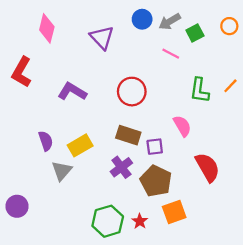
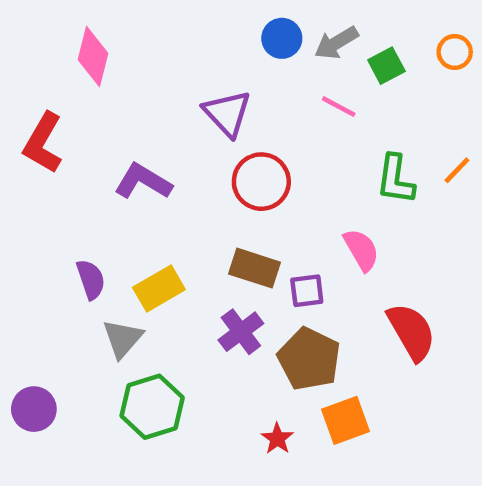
purple triangle: (102, 38) -> (227, 113), moved
green hexagon: (108, 221) -> (152, 407), moved

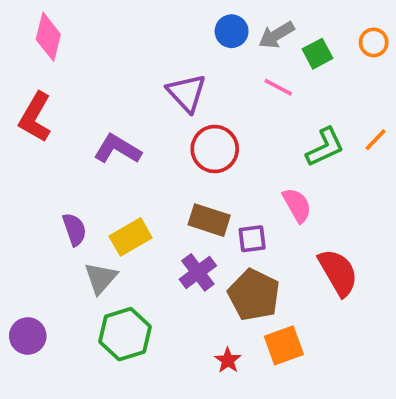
pink diamond: (93, 56) -> (48, 37), moved
green L-shape: (396, 179) -> (325, 147), turned -123

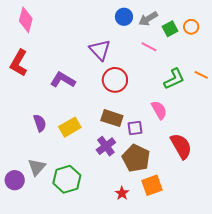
orange circle: (374, 42) -> (191, 27), moved
orange line: (376, 140) -> (201, 75), turned 72
gray triangle: (101, 278) -> (37, 167), moved

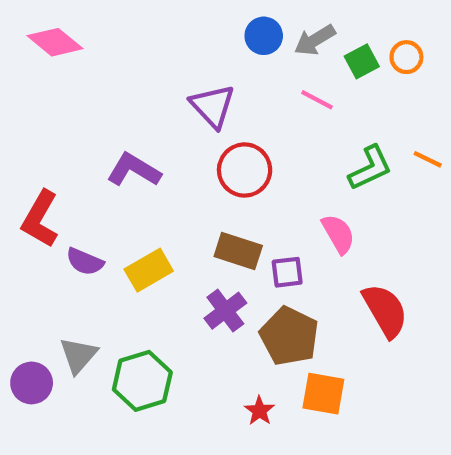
pink diamond: (26, 20) -> (55, 42), turned -65
red L-shape: (19, 63) -> (40, 219), moved
purple semicircle: (40, 123) -> (85, 262), turned 132
orange square: (152, 185) -> (323, 394), turned 30

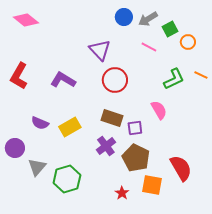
orange circle: (406, 57) -> (188, 42), moved
red L-shape: (40, 219) -> (19, 76), moved
red semicircle: (385, 311) -> (181, 168), moved
purple circle: (32, 383) -> (15, 148), moved

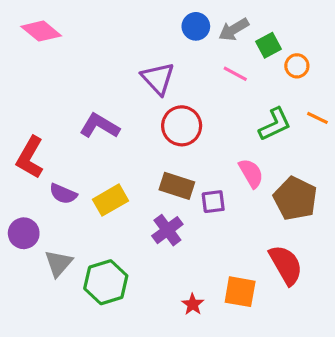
red L-shape: (19, 76) -> (30, 157), moved
brown pentagon: (136, 158) -> (295, 199), moved

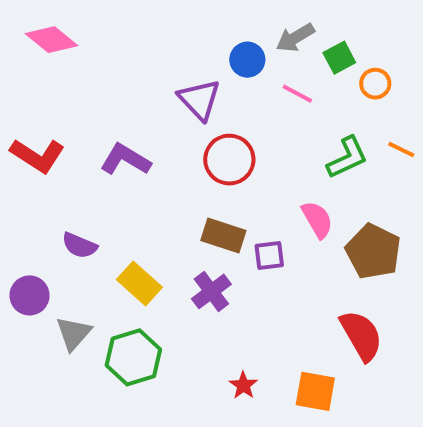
blue circle: (196, 26) -> (247, 60), moved
red L-shape: (30, 157) -> (38, 156), moved, turned -87
yellow rectangle: (111, 200) -> (139, 283), moved, turned 72
orange square: (240, 292) -> (315, 391), moved

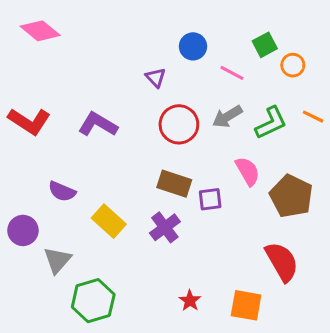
gray arrow: (295, 38) -> (227, 117), moved
purple triangle: (199, 100) -> (156, 78), size x0.6
green hexagon: (133, 357) -> (93, 301), moved

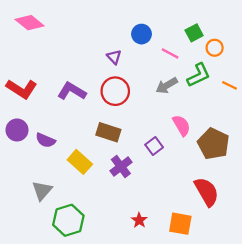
green L-shape: (271, 123) -> (199, 75), moved
red circle: (179, 124) -> (115, 91), moved
brown rectangle: (174, 184) -> (108, 132), moved
purple square: (210, 199) -> (154, 146), turned -30
purple circle: (23, 230) -> (17, 130), moved

